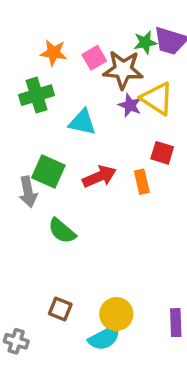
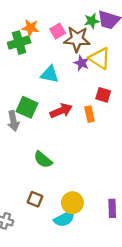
green cross: (37, 95) -> (19, 43), moved
green semicircle: (62, 231) -> (43, 160), moved

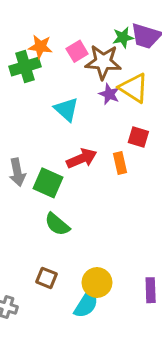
cyan triangle: (50, 74) -> (66, 109), turned 30
green square: (27, 107) -> (48, 183), moved
cyan semicircle: (64, 219) -> (86, 304), turned -30

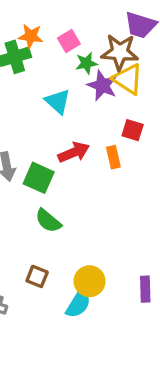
green star: (123, 37) -> (86, 63), moved
brown star: (103, 62) -> (120, 52), moved
purple star: (109, 94) -> (102, 85), size x1.4

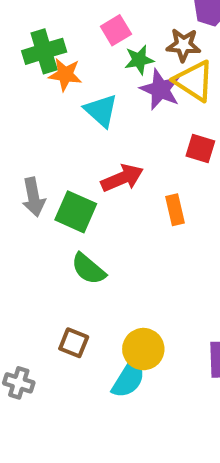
orange star: (31, 36) -> (65, 75), moved
brown star: (120, 52) -> (183, 45), size x0.7
orange rectangle: (113, 157) -> (175, 210), moved

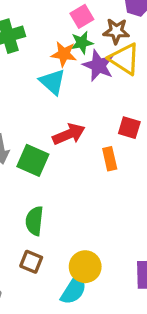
pink square: (116, 30) -> (82, 16), moved
orange star: (65, 75) -> (64, 54), moved
red square: (200, 148) -> (129, 128), moved
green semicircle: (88, 269) -> (34, 221), moved, turned 56

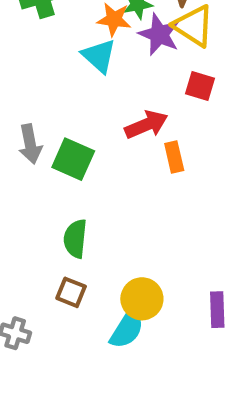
red square: (129, 128) -> (200, 86), moved
red arrow: (69, 134) -> (146, 125), moved

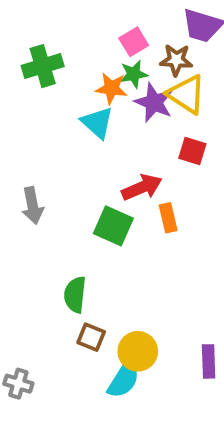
green square: (73, 159) -> (113, 226), moved
brown square: (71, 292) -> (91, 337), moved

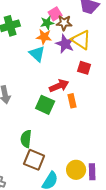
brown star: (176, 60) -> (64, 23), moved
green star: (134, 74) -> (47, 23), moved
brown square: (91, 337) -> (34, 160), size x1.5
yellow circle: (138, 351) -> (76, 170), moved

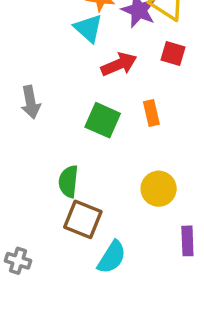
red arrow: (59, 86) -> (119, 64), moved
yellow circle: (76, 170) -> (159, 189), moved

